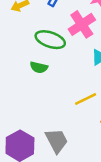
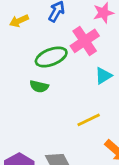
green ellipse: (50, 40) -> (51, 57), turned -40

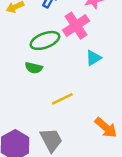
yellow line: (89, 120) -> (62, 99), moved

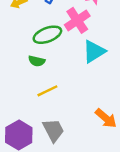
cyan triangle: (93, 58) -> (94, 51), size x1.5
yellow line: (62, 99) -> (47, 91), moved

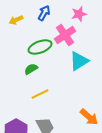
green semicircle: (37, 61) -> (31, 69), turned 136

